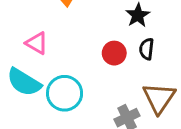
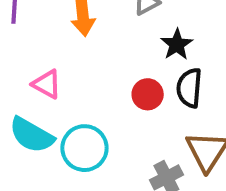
black semicircle: (147, 49) -> (189, 88), size x1.4

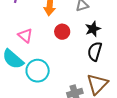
red circle: (148, 94) -> (62, 32), moved

